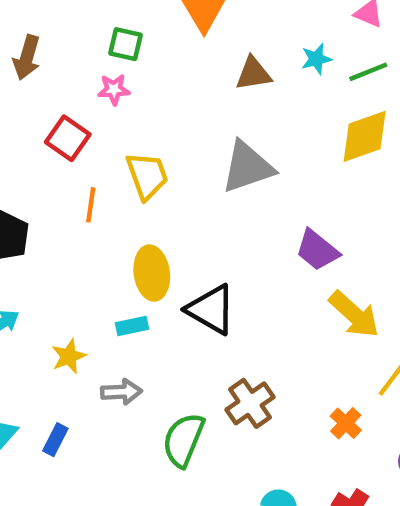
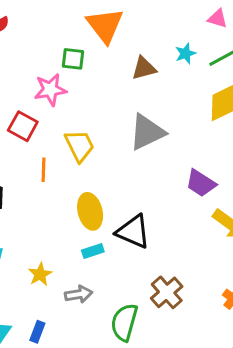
green square: (126, 44) -> (73, 59), moved
pink star: (114, 89) -> (50, 90), size x1.5
cyan rectangle: (132, 326) -> (93, 251), moved

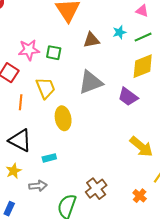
green square: (73, 59) -> (54, 53), moved
purple trapezoid: (201, 183) -> (128, 97), moved
yellow ellipse: (90, 211) -> (63, 118), moved
black triangle: (133, 232) -> (20, 140), moved

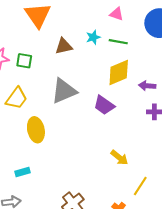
green line: (143, 37) -> (118, 42), turned 36
yellow trapezoid: (45, 88) -> (16, 98), turned 60
yellow arrow: (141, 147) -> (119, 158), size x0.7

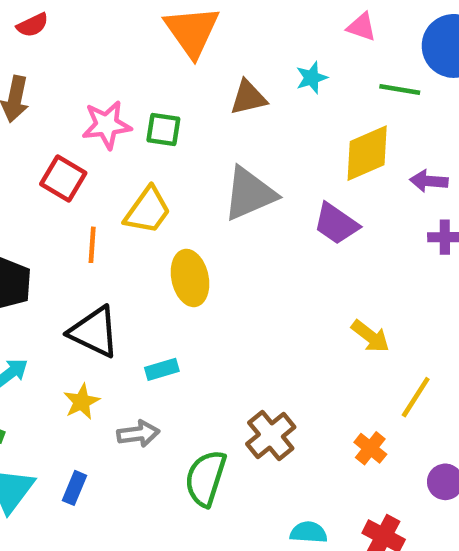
green line: (118, 42) -> (400, 90), moved

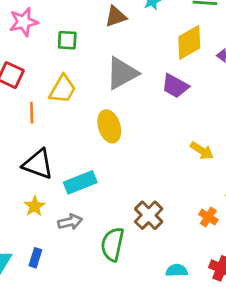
pink star: (107, 125) -> (24, 22), moved
yellow ellipse: (190, 278) -> (109, 126), moved
cyan rectangle: (162, 369) -> (80, 182), size x1.6

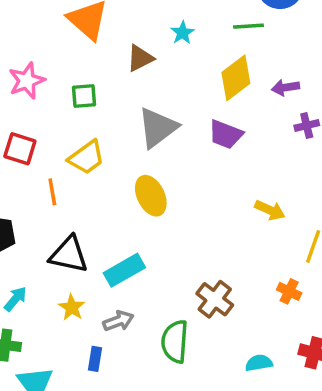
yellow trapezoid: (63, 89) -> (87, 157), turned 32
blue rectangle: (35, 258) -> (95, 359), moved

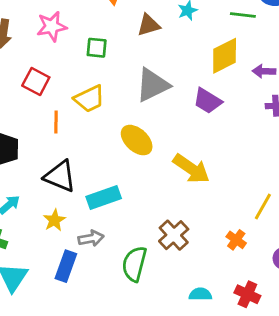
yellow ellipse: (151, 196) -> (137, 140), turned -32
yellow arrow: (270, 210) -> (191, 169), moved, size x1.5
blue rectangle: (95, 359) -> (66, 266), size x1.5

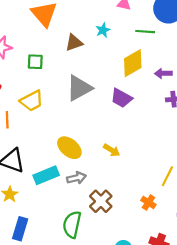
yellow ellipse: (137, 140) -> (69, 148), moved
yellow arrow: (191, 169) -> (112, 150), size x0.6
gray arrow: (91, 238) -> (76, 178), moved

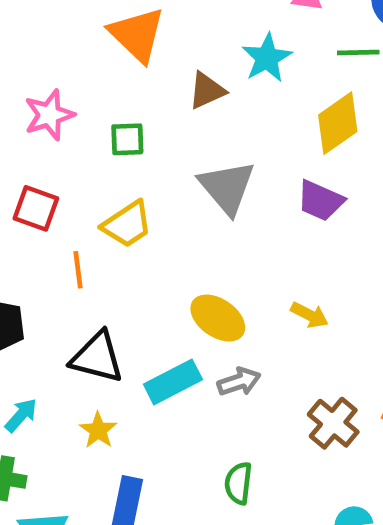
cyan star: (103, 30) -> (267, 58), size x1.5
gray triangle: (79, 88) -> (227, 187), turned -36
brown cross: (101, 201) -> (333, 423), moved
green semicircle: (72, 225) -> (238, 483), size x0.7

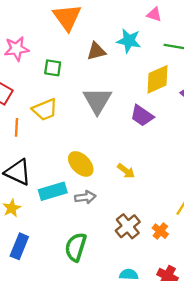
cyan star: (267, 58) -> (129, 41), turned 30
green semicircle: (238, 483) -> (76, 247), size x1.4

